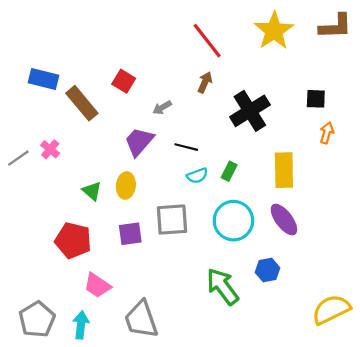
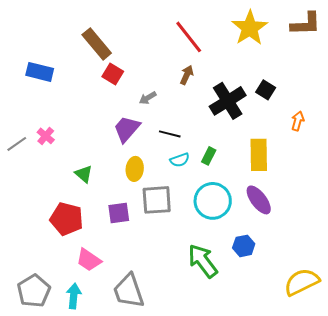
black square: (316, 99) -> (266, 90), moved, turned 30
brown rectangle: (82, 103) -> (97, 44), moved
yellow ellipse: (126, 185) -> (135, 169), moved

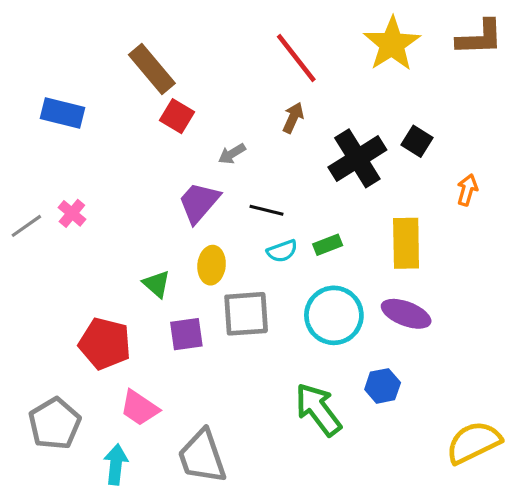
green rectangle: (209, 156) -> (328, 245), turned 42
green triangle: (84, 174) -> (157, 284), moved
purple ellipse: (259, 200) -> (406, 314), turned -32
gray pentagon: (34, 291) -> (55, 424), moved

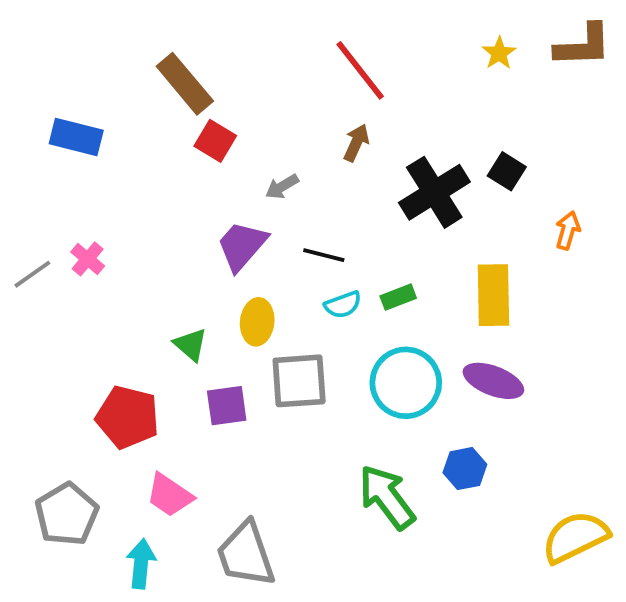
yellow star: (392, 44) -> (499, 53), moved, size x0.5

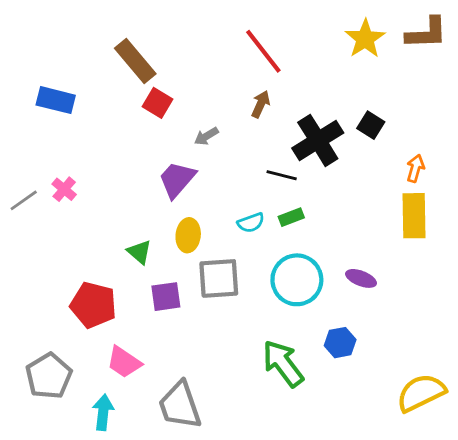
yellow star: (499, 53) -> (365, 39), size x1.6
black line: (324, 255) -> (282, 175), moved
yellow rectangle: (493, 295) -> (414, 216), moved
purple ellipse: (493, 381) -> (361, 278), size x0.7

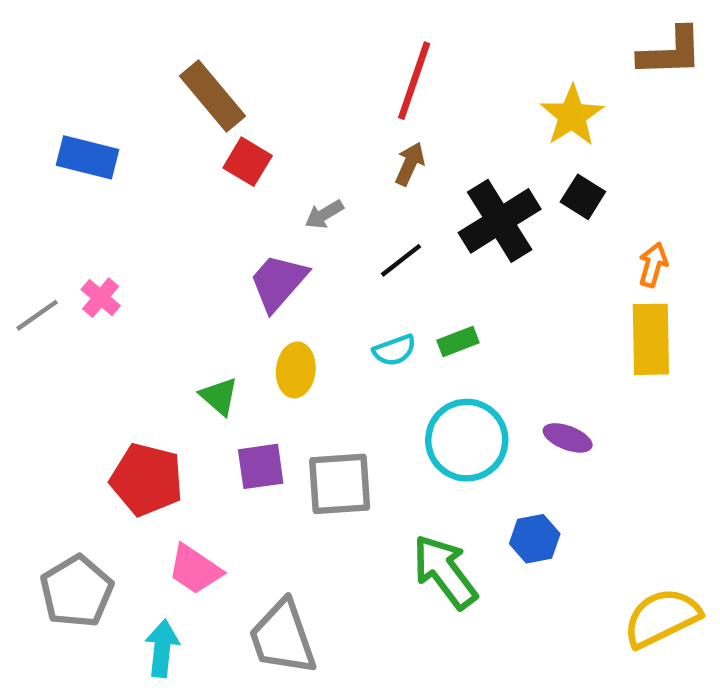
yellow star: (365, 39) -> (572, 116), moved
red line: (263, 51) -> (414, 81), turned 57
black line: (282, 175) -> (401, 260), moved, turned -52
gray square: (219, 278) -> (340, 484), moved

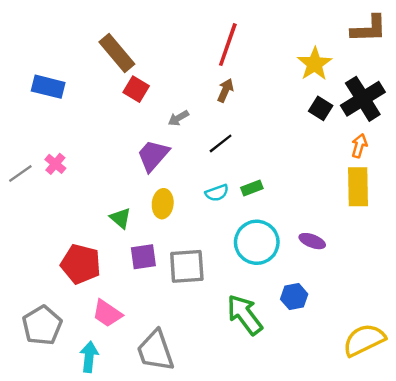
black cross: (500, 221) -> (363, 99), moved

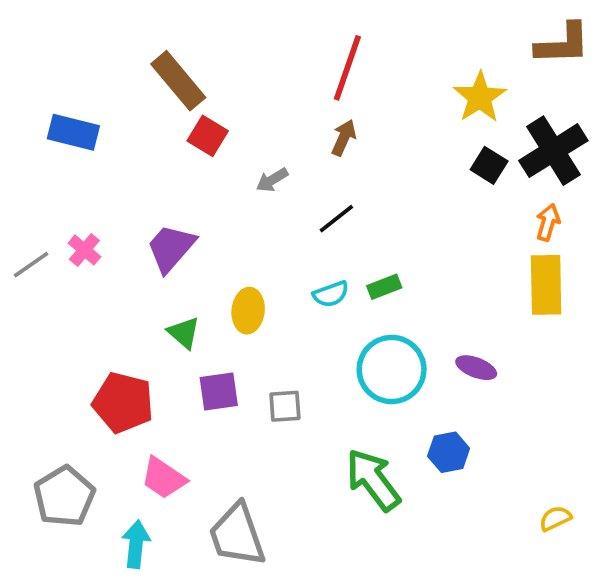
purple trapezoid: (153, 155) -> (171, 248), moved
gray square: (187, 266) -> (285, 406), size x0.6
yellow semicircle: (364, 340) -> (555, 518), size x0.5

